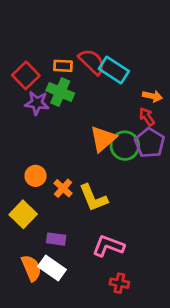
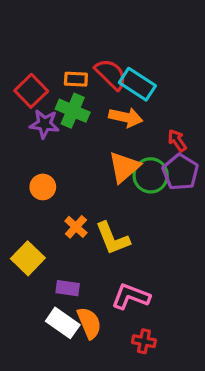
orange arrow: (152, 96) -> (126, 117), moved, size x1.4
orange circle: (36, 176) -> (43, 187), moved
orange semicircle: (31, 268) -> (89, 323), moved

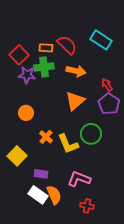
cyan rectangle: (137, 84) -> (101, 40), moved
green cross: (73, 111) -> (44, 67), turned -30
green circle: (151, 175) -> (91, 134), moved

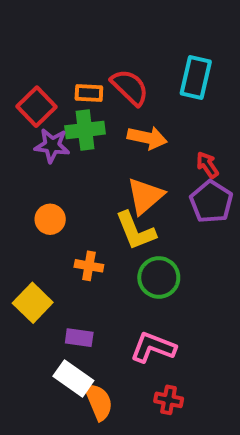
cyan rectangle: (101, 40) -> (196, 78), turned 70
green circle: (91, 134) -> (159, 277), moved
orange cross: (46, 137) -> (89, 266), turned -32
yellow L-shape: (68, 144) -> (136, 231), moved
orange semicircle: (54, 195) -> (99, 402), moved

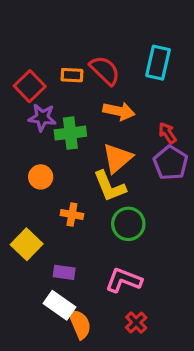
green cross: (85, 130) -> (70, 133), moved
red cross: (169, 400) -> (136, 323), turned 35

